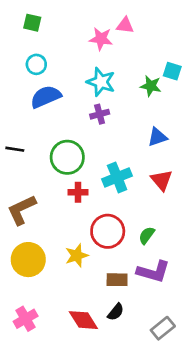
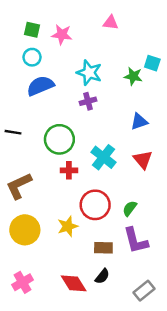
green square: (32, 23) -> (32, 30), moved
pink star: (101, 39) -> (62, 35), moved
cyan cross: (117, 177) -> (103, 157), turned -30
purple L-shape: (153, 272) -> (136, 241), turned 60

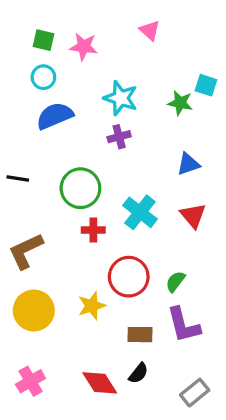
pink triangle: (111, 23) -> (150, 30), turned 35

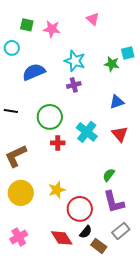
cyan circle: (43, 77) -> (12, 48), moved
cyan square: (206, 85) -> (128, 53), turned -32
red circle: (129, 277) -> (80, 209), moved
brown rectangle: (140, 335) -> (99, 246), moved, turned 35
gray rectangle: (195, 393) -> (121, 231), moved

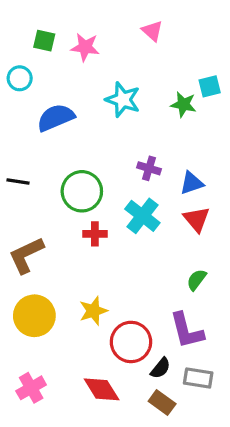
purple cross: (74, 85) -> (149, 168), moved, turned 32
blue triangle: (117, 102) -> (192, 183), moved
green semicircle: (109, 175) -> (197, 280), moved
gray rectangle: (121, 231) -> (198, 378), turned 48
black semicircle: (86, 232) -> (160, 368), moved

